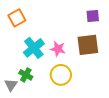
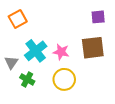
gray triangle: (11, 85) -> (11, 62), moved

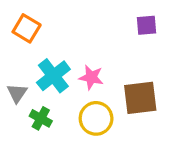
orange square: (18, 19) -> (27, 28), turned -30
brown square: (93, 48) -> (140, 98), moved

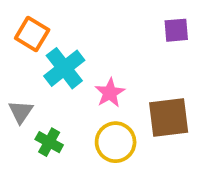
cyan cross: (53, 76) -> (64, 68), moved
pink star: (91, 77) -> (110, 93), turned 30

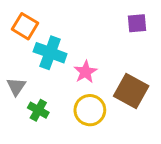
cyan cross: (64, 68) -> (50, 53), turned -32
brown square: (169, 117) -> (131, 91), turned 36

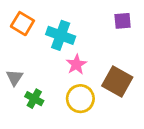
cyan cross: (50, 53) -> (61, 35), moved

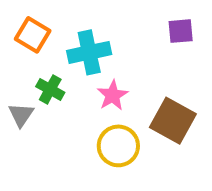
cyan cross: (61, 35) -> (89, 52), turned -32
green cross: (34, 99) -> (50, 89), moved

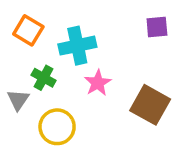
yellow circle: (118, 146) -> (57, 127), moved

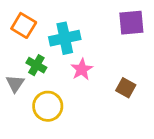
purple square: (157, 27) -> (131, 23), size x1.4
brown square: (150, 105) -> (126, 88), size x0.6

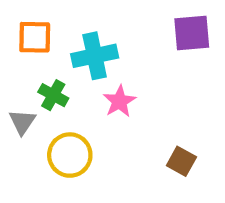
orange square: (24, 25) -> (35, 37), turned -30
brown square: (126, 88) -> (181, 161), moved

